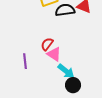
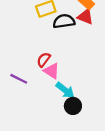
purple line: (25, 61) -> (19, 79), turned -56

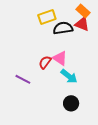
pink triangle: (51, 71) -> (60, 58), moved
cyan arrow: (65, 90) -> (69, 76), moved

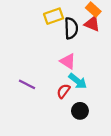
black semicircle: (63, 28) -> (71, 28), turned 96
red semicircle: (45, 62) -> (63, 91), moved

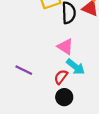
black circle: (80, 111) -> (64, 97), moved

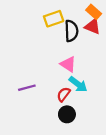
purple line: (24, 70) -> (27, 88), turned -42

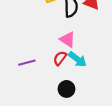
red semicircle: (64, 94) -> (60, 58), moved

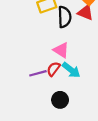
purple line: (27, 63) -> (38, 73), moved

